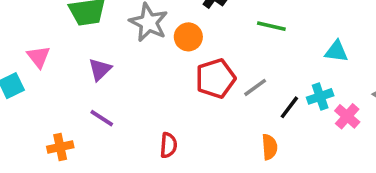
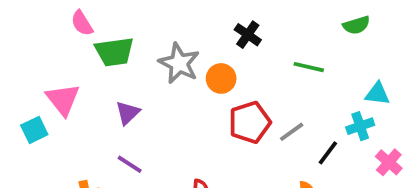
pink triangle: (39, 57) -> (63, 99), size x1.4
cyan cross: (320, 96) -> (360, 126), moved

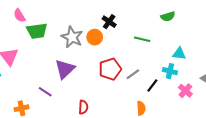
orange circle: (221, 78) -> (95, 37), moved
purple triangle: (128, 113) -> (65, 69), moved, size x1.5
cyan cross: (360, 126) -> (170, 71), turned 32

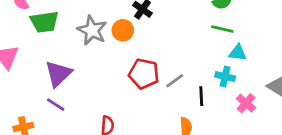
green line: (142, 39) -> (222, 29), moved
purple triangle: (65, 69) -> (58, 74), moved
red pentagon: (110, 69) -> (144, 74), turned 30
black line: (152, 86) -> (201, 96), turned -40

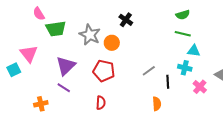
orange circle: (123, 30) -> (112, 43), moved
red pentagon: (144, 74) -> (104, 71), moved

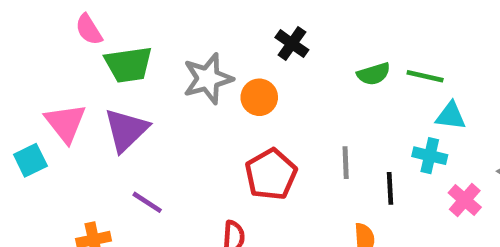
green semicircle: (183, 15) -> (374, 74), moved
gray star: (90, 35) -> (208, 79), turned 30
purple triangle: (66, 66) -> (126, 130), moved
red pentagon: (104, 71) -> (271, 174), moved, turned 30
gray line: (149, 71) -> (346, 163), turned -56

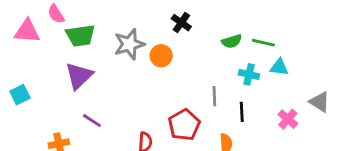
pink triangle: (65, 123) -> (27, 31), moved, turned -48
cyan cross: (430, 156) -> (249, 74), moved
red pentagon: (271, 174) -> (184, 125), moved

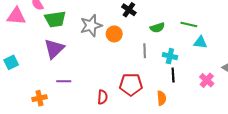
green semicircle: (232, 41) -> (157, 28), moved
cyan cross: (249, 74) -> (170, 56), moved
gray line: (214, 96) -> (145, 51), moved
purple line: (92, 121) -> (64, 81), turned -32
red pentagon: (184, 125) -> (131, 84), turned 30

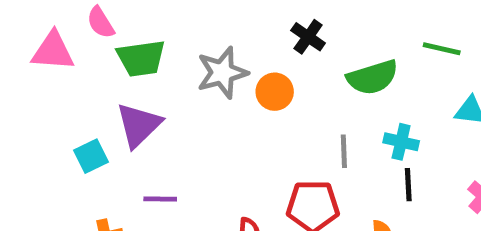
green line: (189, 24) -> (442, 49), moved
green semicircle: (157, 28) -> (372, 77), size x1.5
gray line: (145, 51) -> (344, 151), moved
cyan square: (11, 62) -> (91, 156), moved

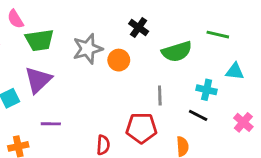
cyan cross: (401, 142) -> (207, 90), moved
black line: (408, 185) -> (198, 115), turned -60

